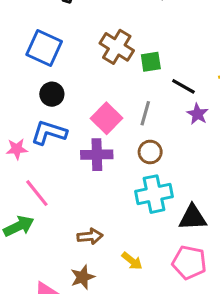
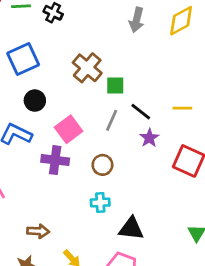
blue square: (44, 48) -> (23, 59), turned 32
black circle: (52, 94) -> (35, 101), moved
gray line: (145, 113) -> (112, 120), moved
cyan cross: (154, 194) -> (100, 202), size x0.6

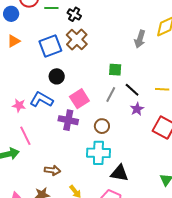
gray arrow: (137, 20) -> (140, 39), moved
brown cross: (87, 68) -> (77, 40), moved
cyan cross: (100, 202) -> (98, 153), size x1.6

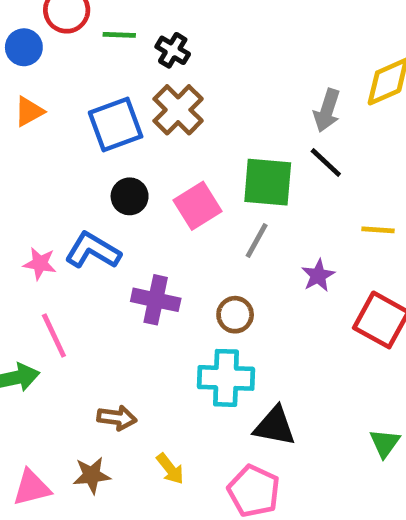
green square: (115, 70) -> (268, 182), size x1.6
black line: (132, 90) -> (326, 162), moved
pink square: (79, 99) -> (198, 206), moved

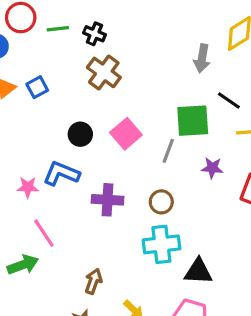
blue square: (116, 124) -> (37, 87), moved, size x0.6
black line: (326, 162) -> (229, 100), moved
green square: (268, 182) -> (193, 121), moved
purple star: (318, 275) -> (212, 168), turned -30
brown arrow: (117, 418) -> (93, 281), turned -70

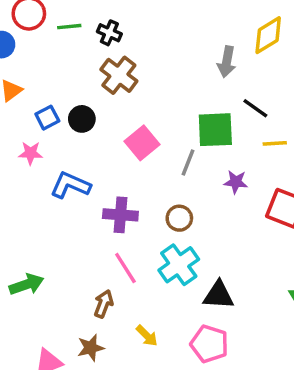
blue square: (37, 87) -> (47, 118), moved
black circle: (80, 134) -> (82, 119), moved
pink star: (28, 187) -> (30, 153), moved
pink line: (44, 233) -> (125, 268), moved
cyan cross: (161, 244) -> (179, 265), turned -30

